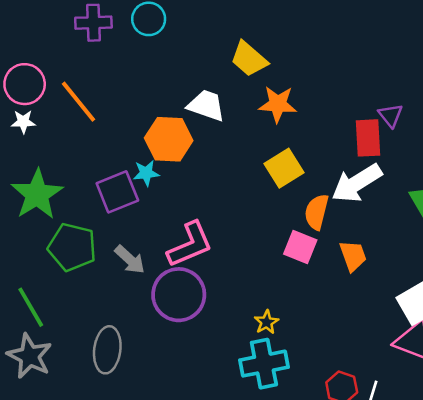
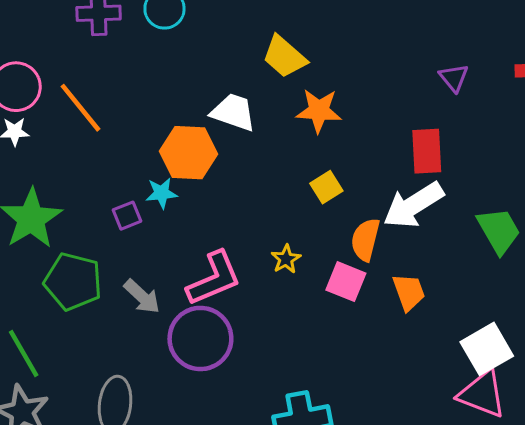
purple triangle: (391, 115) -> (454, 78), moved
yellow square: (284, 168) -> (326, 187), size x0.7
purple square: (117, 192) -> (127, 216), size x0.6
yellow star: (266, 322) -> (286, 259), moved

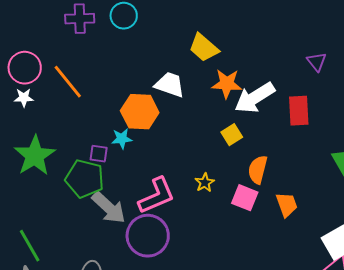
white arrow: (413, 205) -> (255, 98), moved
purple square: (127, 216) -> (99, 154), turned 30
green pentagon: (73, 282) -> (85, 179), moved
gray arrow: (142, 297) -> (109, 208), size x1.4

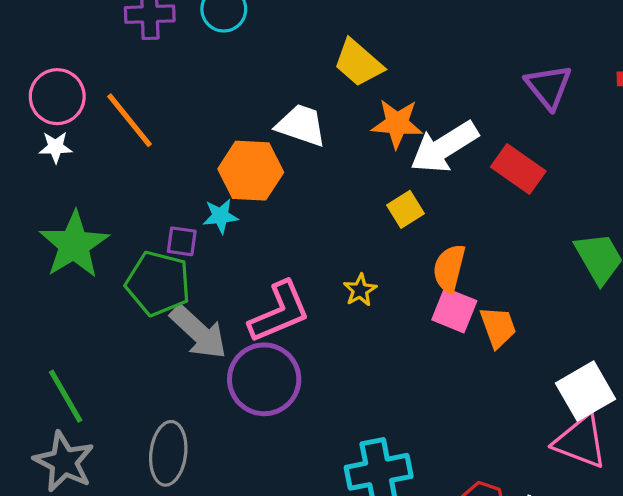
purple triangle: (317, 62) -> (548, 87), size x1.4
red rectangle: (299, 111) -> (518, 169), turned -52
pink square: (245, 198) -> (454, 310), moved

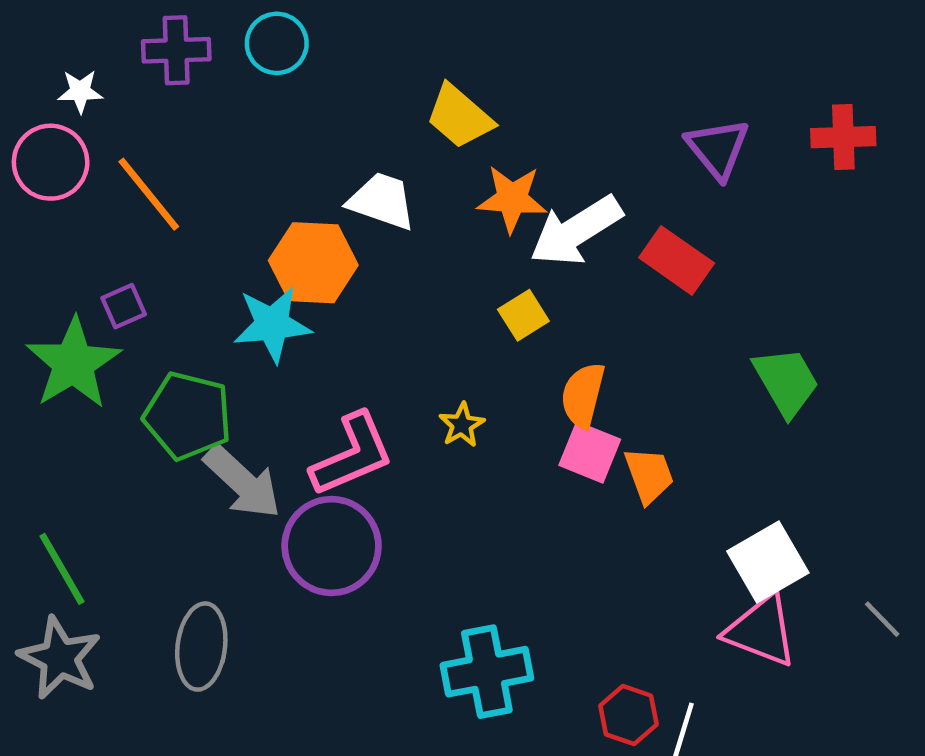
white star: (56, 147) -> (80, 91), moved
cyan star: (220, 216) -> (272, 324), size x1.6
purple square: (182, 241) -> (124, 306), moved, turned -32

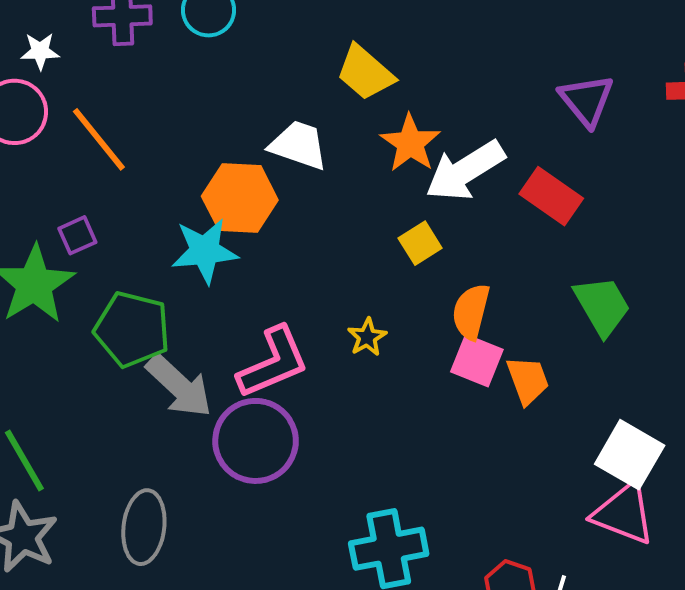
orange star: (512, 199) -> (410, 143), turned 30
green trapezoid: (786, 382) -> (602, 306), moved
white square: (768, 562) -> (630, 455), turned -30

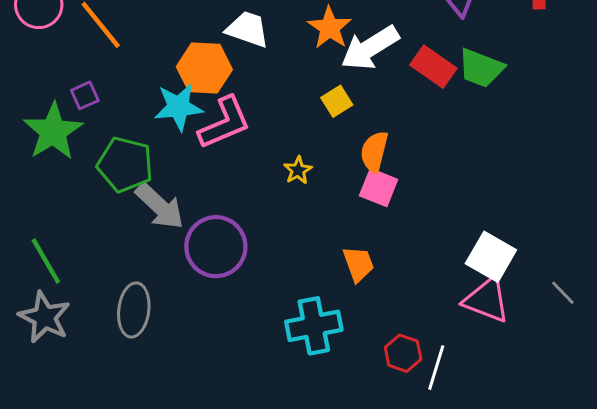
green trapezoid: (602, 306) -> (481, 68), moved, turned 141
pink L-shape: (273, 363) -> (225, 123), moved
orange trapezoid: (528, 380) -> (358, 264), moved

